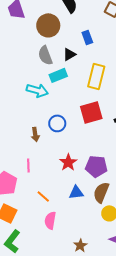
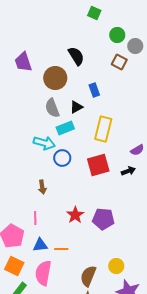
blue circle: (57, 123) -> (62, 158), moved
blue triangle: (76, 192) -> (40, 245), moved
brown semicircle: (101, 192) -> (88, 276), moved
orange line: (43, 196) -> (61, 249), moved, turned -40
pink semicircle: (50, 220) -> (43, 273), moved, size x1.4

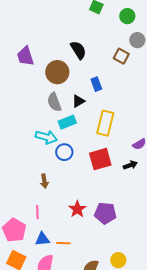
green circle: (117, 35) -> (127, 16), moved

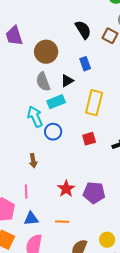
black semicircle: (78, 50) -> (83, 30), moved
cyan arrow: (46, 137) -> (35, 117), turned -130
red square: (100, 159) -> (89, 139), size x0.6
orange line: (63, 243) -> (62, 222), moved

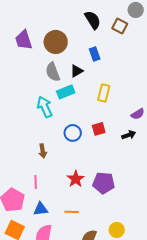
purple trapezoid: (14, 36) -> (24, 40), moved
yellow rectangle: (94, 103) -> (104, 93), size x0.7
blue circle: (53, 132) -> (73, 133), moved

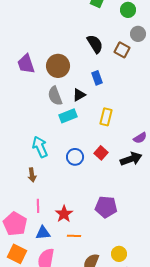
cyan arrow: (45, 107) -> (40, 147), moved
red square: (99, 129) -> (101, 153), turned -32
black arrow: (129, 135) -> (131, 159), size x1.5
brown arrow: (43, 151) -> (32, 175), moved
red star: (76, 179) -> (64, 214), moved

